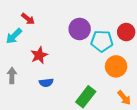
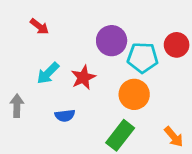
cyan arrow: (14, 36) -> (48, 73), moved
red star: (39, 55) -> (83, 77), moved
orange circle: (116, 66) -> (134, 94), moved

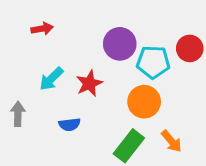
red arrow: (39, 27) -> (42, 29), turned -48
orange arrow: (174, 137) -> (171, 141), moved

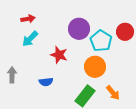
cyan pentagon: (153, 62) -> (101, 41), turned 30
cyan arrow: (51, 79) -> (30, 39), moved
red star: (89, 83) -> (59, 55), turned -30

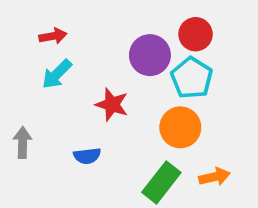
red circle: (125, 32) -> (196, 34), moved
orange arrow: (113, 93) -> (215, 177), turned -63

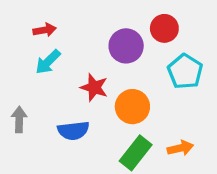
cyan pentagon: (192, 78) -> (185, 71), moved
orange circle: (180, 127) -> (132, 107), moved
blue semicircle: (87, 156) -> (73, 131), size x1.4

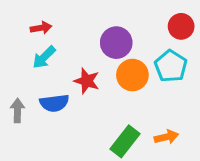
red circle: (164, 28) -> (181, 26), moved
orange circle: (132, 107) -> (132, 75), moved
blue semicircle: (73, 131) -> (54, 103), moved

